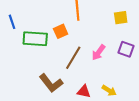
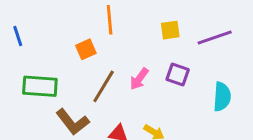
green rectangle: (35, 39) -> (40, 86), moved

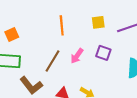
orange line: (110, 20) -> (62, 25), moved
orange square: (86, 49) -> (12, 35), moved

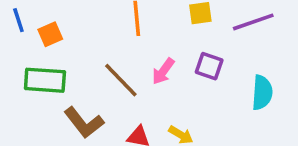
brown line: (52, 61) -> (121, 80), turned -75

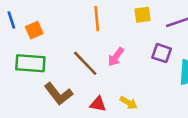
purple square: (209, 66) -> (162, 53), moved

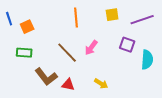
green rectangle: (30, 63) -> (24, 53), size x0.7
red triangle: (98, 104) -> (68, 85), moved

